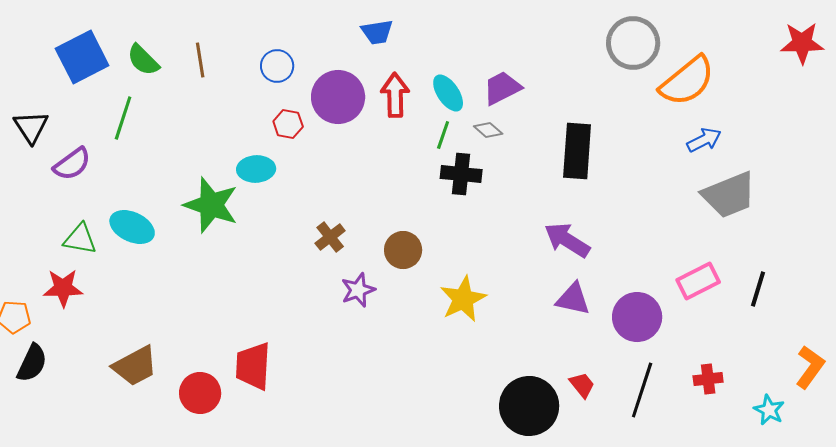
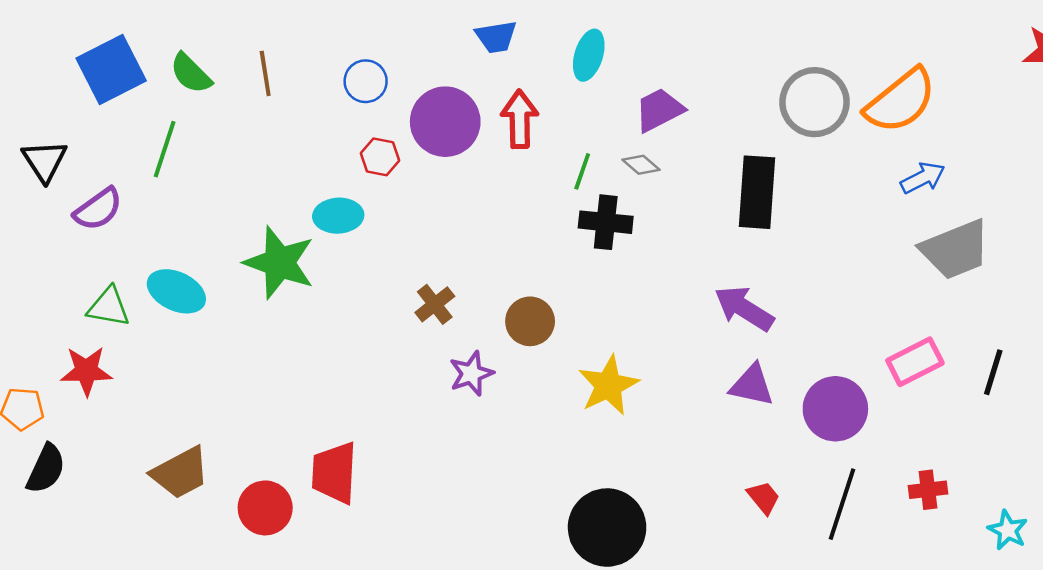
gray circle: (633, 43) -> (815, 102), moved
cyan ellipse: (448, 93) -> (589, 55), moved, turned 51
black circle: (529, 406) -> (607, 528), moved

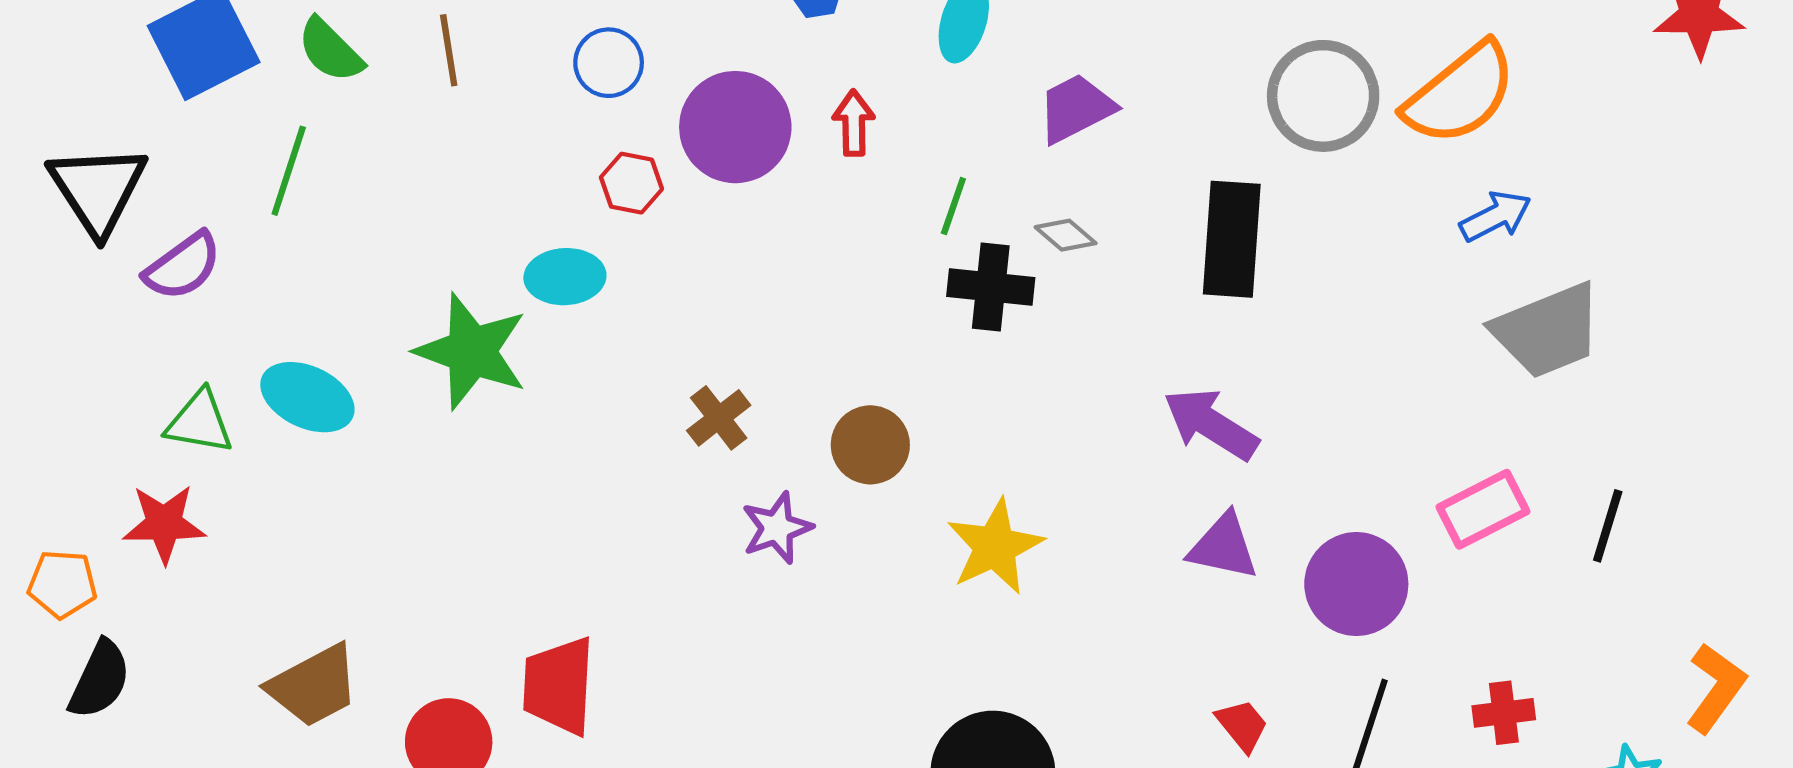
red arrow: (520, 119) -> (854, 123), size x0.7
black triangle: (45, 161) -> (98, 189), size x1.4
gray diamond: (641, 165) -> (1066, 235), moved

